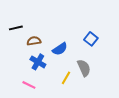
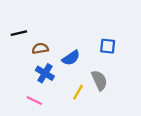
blue square: (91, 39) -> (108, 46), turned -32

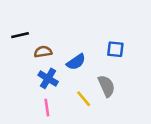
yellow line: (78, 92) -> (84, 99), turned -70
pink line: (34, 100) -> (47, 108), moved, turned 56

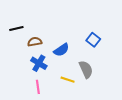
blue square: (115, 49) -> (93, 40), turned 32
yellow line: (84, 99) -> (68, 80), turned -32

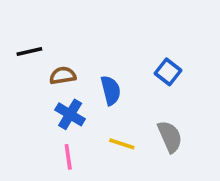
blue semicircle: (61, 50) -> (111, 90), turned -70
gray semicircle: (86, 69) -> (170, 137), moved

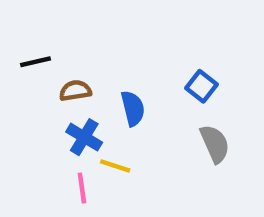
gray semicircle: (170, 137) -> (215, 144), moved
yellow line: (122, 144) -> (115, 166), moved

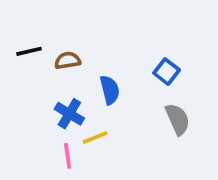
brown semicircle: (75, 91) -> (68, 61), moved
yellow line: (115, 166) -> (95, 138), turned -40

